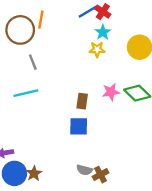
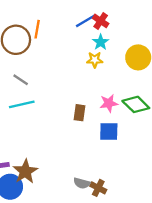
gray line: (33, 62) -> (21, 80), moved, turned -35
blue square: (79, 126) -> (109, 131), moved
brown star: (34, 173) -> (25, 171), moved, size x1.5
brown cross: (101, 175) -> (98, 188), turned -35

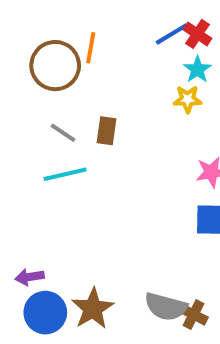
brown rectangle: (79, 113) -> (107, 131), moved
brown star: (25, 171) -> (93, 309), moved
gray semicircle: (82, 183) -> (166, 307), size x1.5

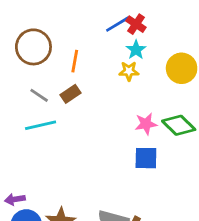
orange line: (91, 48) -> (75, 61), moved
brown rectangle: (107, 131) -> (70, 94), turned 48

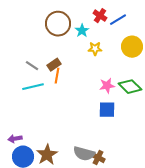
blue line: (117, 24) -> (118, 20), moved
brown circle: (33, 47) -> (58, 24), moved
cyan star: (136, 50) -> (82, 31), moved
orange line: (75, 61) -> (57, 76), moved

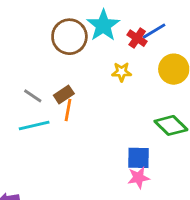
red cross: (100, 16) -> (137, 38), moved
cyan star: (82, 31) -> (103, 25), moved, size x1.6
pink star: (107, 86) -> (138, 178), moved

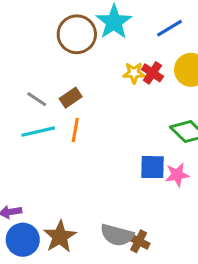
red cross: (137, 38) -> (152, 73), moved
orange line: (68, 110) -> (75, 130), moved
pink star: (138, 178) -> (177, 175), moved

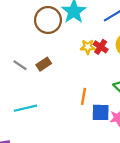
orange line: (75, 130) -> (83, 96), moved
cyan line: (38, 132) -> (25, 108), moved

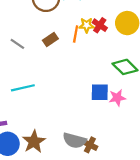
brown rectangle: (44, 64) -> (50, 39), moved
orange line: (83, 96) -> (76, 34), moved

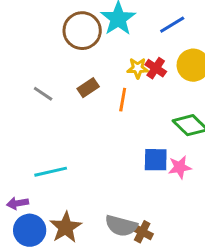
orange line: (76, 34) -> (123, 100), moved
cyan line: (23, 88) -> (51, 172), moved

